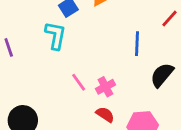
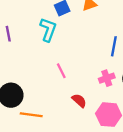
pink cross: (105, 87) -> (107, 78), moved

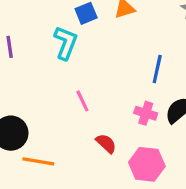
pink cross: (107, 78) -> (146, 113), turned 35

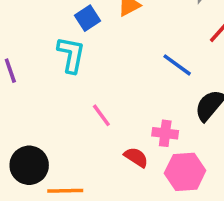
blue line: (157, 69) -> (177, 65), turned -56
pink cross: (146, 113) -> (165, 133), moved

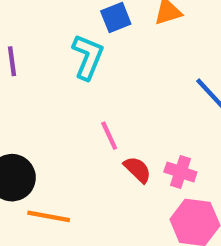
red semicircle: (136, 157) -> (137, 170), moved

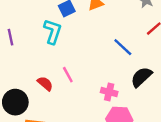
red semicircle: (137, 170) -> (45, 83), moved

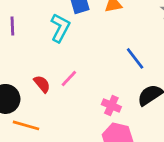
pink line: (68, 75) -> (69, 78), turned 63

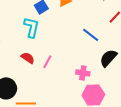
red semicircle: (42, 84) -> (28, 58), moved

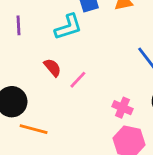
cyan L-shape: (31, 27) -> (68, 27), turned 45

